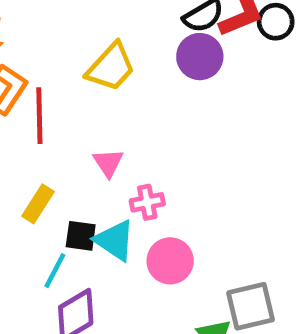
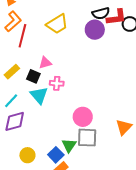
pink triangle: (108, 163) -> (45, 63), turned 32
black square: (81, 236) -> (33, 76), moved
pink circle: (170, 261) -> (83, 117), moved

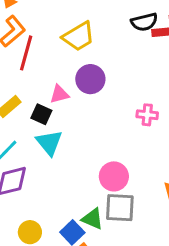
purple circle: (95, 30) -> (90, 79), moved
pink cross: (57, 83) -> (147, 115), moved
green triangle: (69, 145) -> (92, 219), turned -42

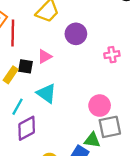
purple circle: (90, 79) -> (76, 34), moved
black square: (41, 114) -> (25, 66), moved

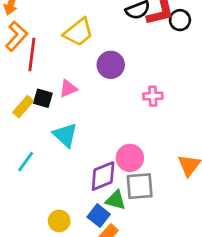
cyan line: (18, 107) -> (26, 162), moved
purple diamond: (27, 128) -> (103, 176), moved

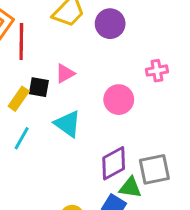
purple circle: (111, 65) -> (110, 24), moved
pink circle: (130, 158) -> (119, 100), moved
cyan line: (26, 162) -> (22, 138), moved

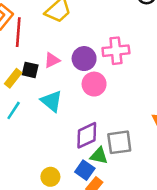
purple circle: (110, 24) -> (84, 59), moved
pink cross: (157, 71) -> (116, 51), moved, size x1.5

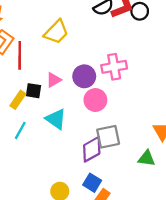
gray square: (119, 142) -> (108, 137), moved
green triangle: (99, 156) -> (146, 158), moved

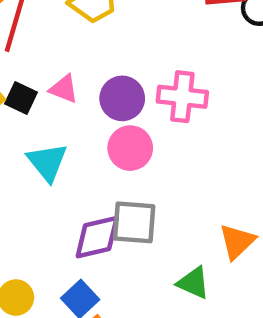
pink triangle: (54, 80) -> (64, 89), turned 35

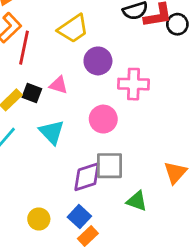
purple circle: (122, 98) -> (98, 61), moved
green triangle: (193, 283) -> (137, 201), moved

